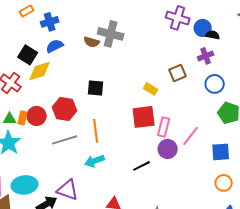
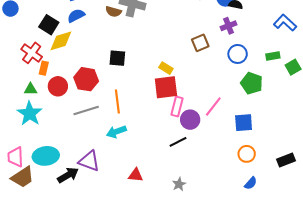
yellow rectangle: (151, 89) -> (166, 68), moved
orange rectangle: (23, 118) -> (44, 68), moved
pink rectangle: (164, 127) -> (177, 106), moved
black line: (142, 166) -> (178, 142), moved

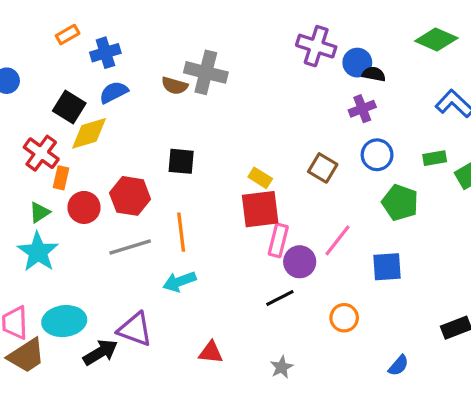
brown square: (200, 43) -> (323, 168), moved, turned -36
green triangle: (31, 89) -> (40, 212), turned -32
orange circle: (247, 154) -> (344, 318), moved

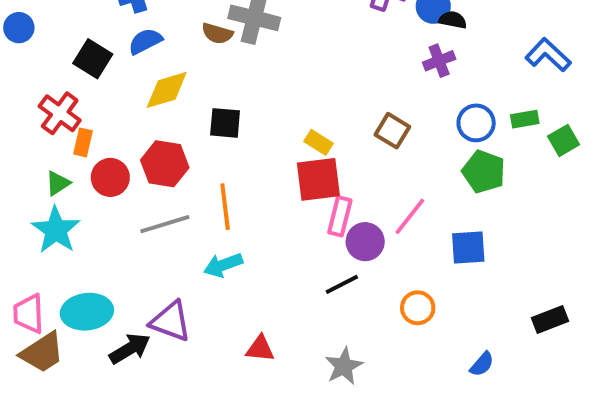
yellow diamond: (89, 133) -> (167, 90), moved
blue circle: (377, 155) -> (476, 123), moved
gray star: (282, 367) -> (344, 366), size x1.4

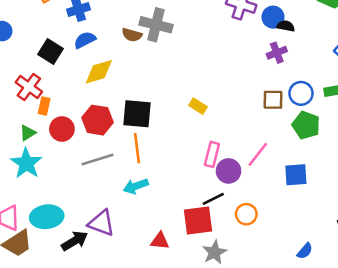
black square: (225, 123) -> (137, 114), moved, size x1.4
brown square: (392, 131) -> (273, 100), moved, turned -30
red square: (318, 179) -> (198, 221), moved
orange circle: (418, 308) -> (246, 214), moved

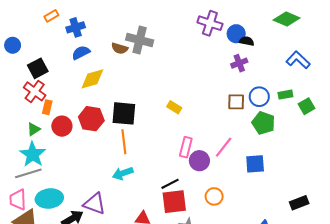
black square: (50, 51) -> (38, 68), moved, turned 30
gray line: (98, 159) -> (28, 173), moved
black line: (213, 199) -> (170, 184), moved

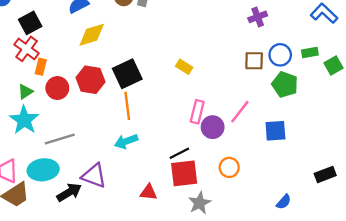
black square: (124, 113) -> (127, 74), turned -30
gray line: (28, 173) -> (60, 139), moved

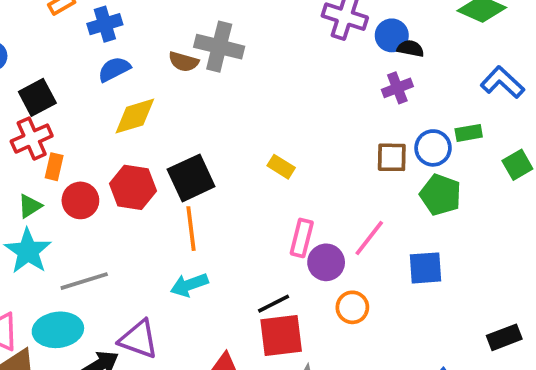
red cross: (27, 49) -> (32, 139), turned 30
green rectangle: (310, 52) -> (469, 133), moved
orange circle: (229, 167) -> (352, 307), moved

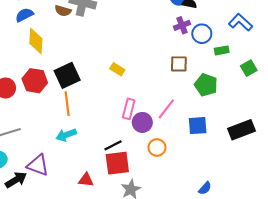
yellow diamond: (135, 116) -> (36, 41), turned -70
blue circle: (433, 148) -> (202, 34), moved
black rectangle: (504, 337) -> (241, 130), moved, size x1.4

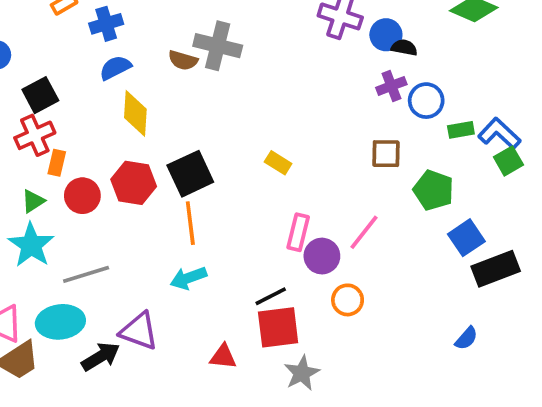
blue L-shape: (240, 22) -> (499, 133), moved
blue square: (198, 126) -> (466, 238), moved, turned -30
blue semicircle: (205, 188) -> (466, 338), moved

